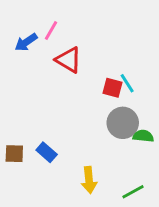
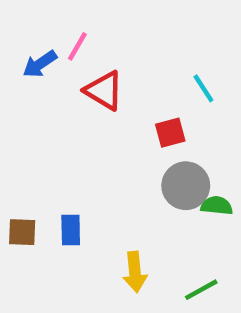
cyan line: (127, 83) -> (203, 88), moved
red square: (112, 88) -> (170, 133), turned -30
blue rectangle: (47, 152) -> (71, 230), turned 48

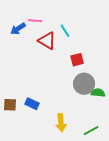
pink line: (77, 46) -> (35, 21), turned 64
cyan line: (203, 88) -> (65, 31), moved
blue rectangle: (71, 230) -> (32, 104), turned -64

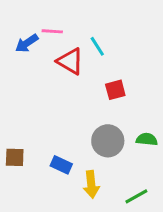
gray circle: (84, 84) -> (108, 141), moved
blue rectangle: (32, 104) -> (61, 165), moved

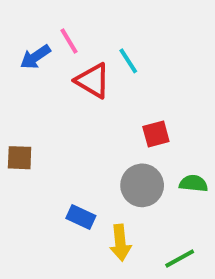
pink line: (52, 31) -> (69, 41), turned 55
red square: (115, 90) -> (156, 134), moved
brown square: (15, 157) -> (20, 158), moved

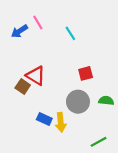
red triangle: (93, 81) -> (36, 76), moved
brown square: (20, 158) -> (23, 86), moved, turned 32
yellow arrow: (120, 243) -> (61, 122), moved

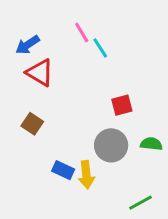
pink line: (38, 23) -> (82, 32), moved
red triangle: (36, 76) -> (40, 73), moved

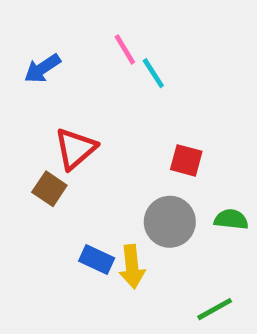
red triangle: (40, 73) -> (75, 149), moved, turned 48
red square: (122, 105) -> (186, 160), turned 30

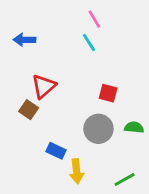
pink line: (125, 50) -> (94, 19), moved
blue arrow: (42, 68) -> (24, 40), turned 35
yellow arrow: (132, 267) -> (77, 171), moved

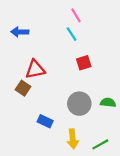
red triangle: (44, 86) -> (35, 69), turned 30
red square: (108, 93) -> (84, 63), moved, turned -32
yellow arrow: (77, 171) -> (73, 139), moved

